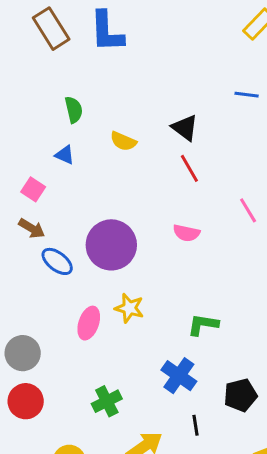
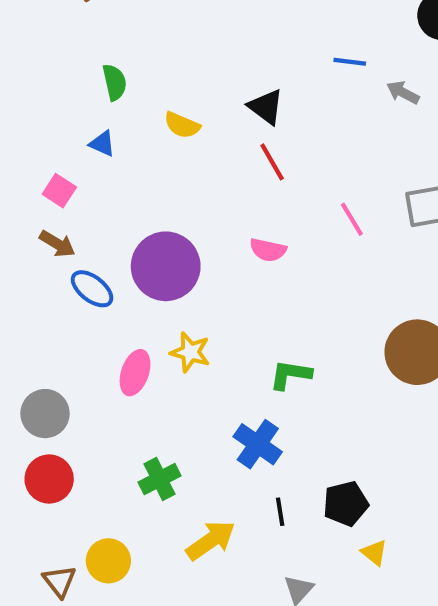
black pentagon: (241, 395) -> (346, 504), moved

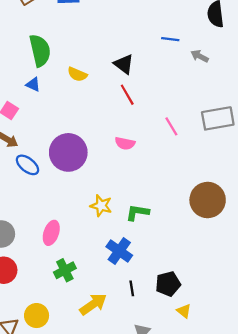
green semicircle: (115, 82) -> (40, 50), size x1.6
yellow star: (190, 352) -> (101, 206), moved
pink ellipse: (135, 373) -> (51, 233), moved

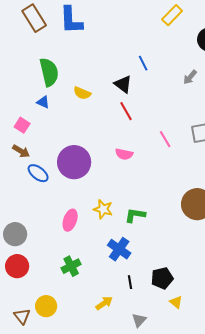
blue line: (170, 39) -> (143, 63), moved, turned 56
gray arrow: (200, 56) -> (190, 77), turned -77
pink ellipse: (51, 233) -> (70, 220), moved
yellow arrow: (93, 304) -> (104, 303), moved, size x0.7

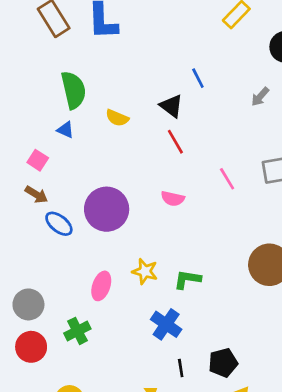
green cross: (71, 266) -> (77, 331), moved

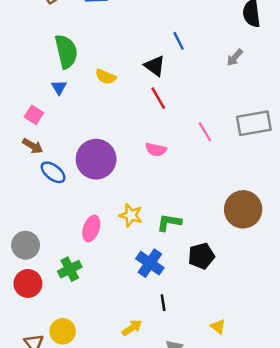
blue triangle: (66, 130) -> (59, 87), turned 35
black pentagon: (223, 363) -> (201, 256), moved

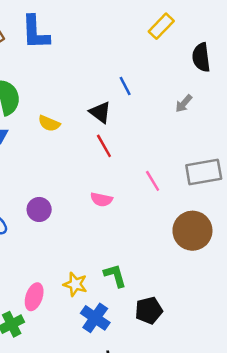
purple circle: (96, 159) -> (39, 209), size x0.6
brown circle: (243, 209) -> (192, 231), moved
yellow star: (131, 215) -> (75, 284), moved
green L-shape: (169, 223) -> (115, 276), turned 65
pink ellipse: (91, 228) -> (34, 297), moved

